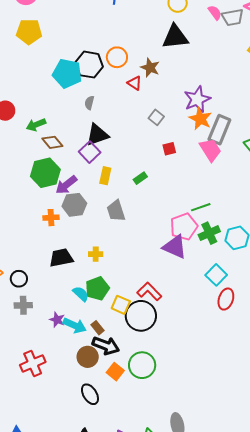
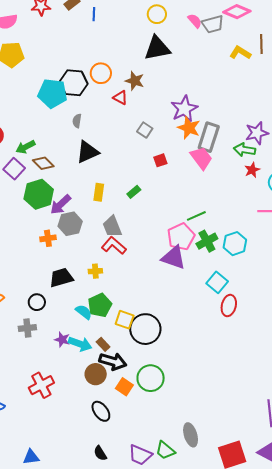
purple square: (90, 152) -> (14, 169), moved
black circle: (19, 279) -> (37, 302), moved
red L-shape: (149, 292) -> (114, 245), moved

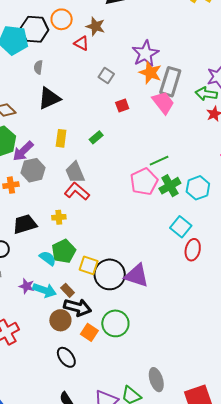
purple triangle: (174, 258) -> (137, 276), moved

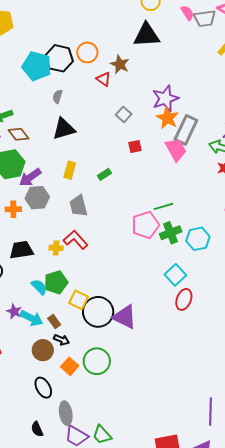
red L-shape: (77, 191) -> (75, 240), moved
black arrow: (78, 307) -> (62, 340), size x0.6
gray ellipse: (156, 380) -> (66, 413), moved

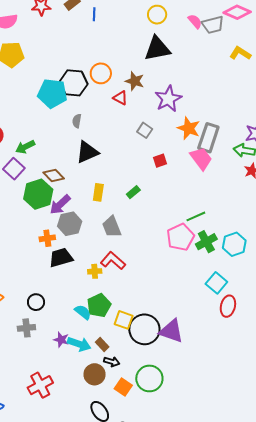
purple star: (165, 98) -> (168, 99), moved
brown diamond: (18, 134) -> (54, 175), moved
black trapezoid: (21, 250) -> (61, 258), moved

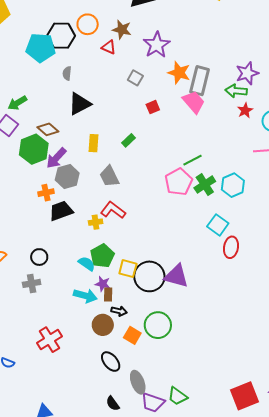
purple star: (61, 340) -> (103, 284), moved
brown rectangle: (102, 344) -> (108, 295), turned 48

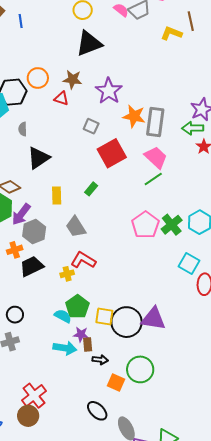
pink trapezoid: (194, 102) -> (156, 157), moved
red square: (153, 107) -> (112, 153), size x2.0
green line: (193, 160) -> (153, 179), moved
brown circle: (103, 325) -> (28, 416), moved

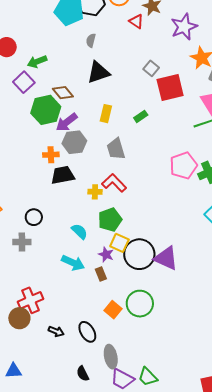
gray square: (91, 126) -> (151, 68), moved
green pentagon: (77, 307) -> (110, 220), moved
purple star: (81, 334) -> (106, 254), moved
brown rectangle: (88, 344) -> (101, 274), moved, turned -32
black arrow: (100, 360) -> (56, 331), moved

